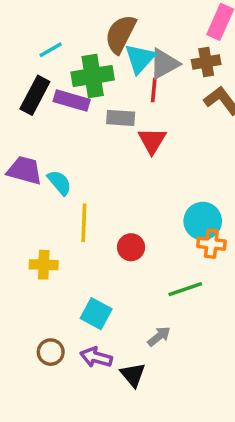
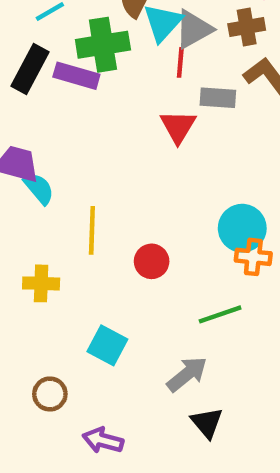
gray rectangle: (121, 118) -> (218, 98), moved
cyan semicircle: (59, 183) -> (39, 188), moved
gray arrow: (159, 336) -> (187, 374), size x1.4
purple arrow: (96, 357) -> (103, 440), moved
black triangle: (133, 375) -> (207, 423), moved

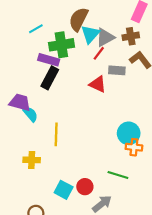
red line: (180, 62) -> (99, 53), turned 32
black rectangle: (30, 69) -> (50, 78), moved
red triangle: (178, 126) -> (98, 84), turned -36
red circle: (152, 261) -> (85, 187), moved
green line: (220, 314) -> (118, 175), turned 36

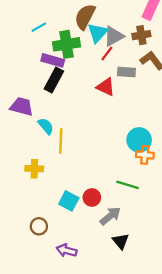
cyan semicircle: (31, 114) -> (46, 126), moved

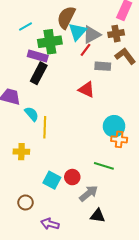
red triangle: (106, 87) -> (87, 90), moved
black triangle: (121, 241) -> (98, 216), turned -42

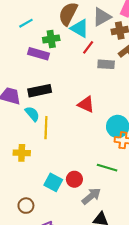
cyan triangle: (77, 32) -> (80, 28), turned -42
gray triangle: (92, 35) -> (102, 17), moved
green cross: (50, 42) -> (51, 39), size x0.7
black rectangle: (39, 73) -> (40, 91), moved, turned 50
red triangle: (87, 90) -> (86, 104), moved

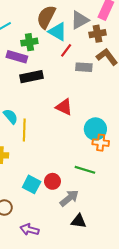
black rectangle: (40, 91) -> (32, 77), moved

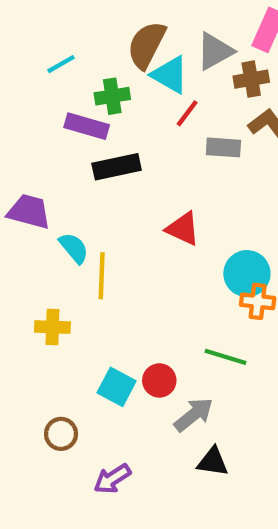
purple arrow: (29, 230) -> (112, 479), turned -48

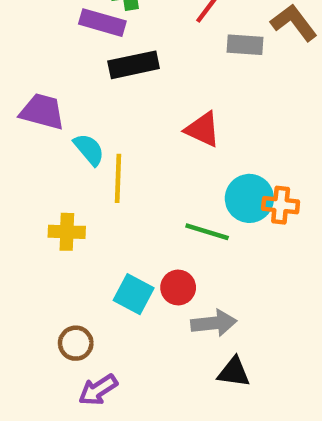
cyan circle: (247, 274) -> (249, 198), moved
green line: (226, 357) -> (207, 232), moved
gray arrow: (194, 415) -> (214, 323), turned 33
purple arrow: (112, 479) -> (98, 390), moved

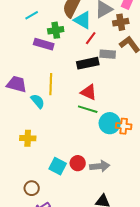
black rectangle: (134, 65) -> (88, 63), moved
yellow line: (118, 178) -> (51, 84), moved
green line: (207, 232) -> (88, 109), moved
gray arrow: (214, 323) -> (100, 166), moved

